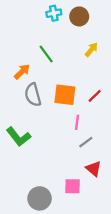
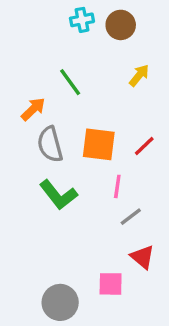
green L-shape: (19, 137) -> (58, 195), moved

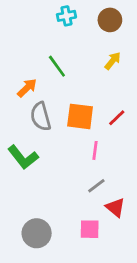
brown circle: (121, 25) -> (110, 20), moved
green L-shape: (58, 195) -> (23, 157), moved
gray line: (131, 217) -> (96, 186), moved
gray circle: (60, 302) -> (37, 233), moved

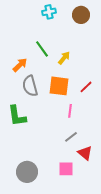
yellow arrow: (113, 61) -> (64, 58), moved
green L-shape: (23, 157) -> (17, 116), turned 30

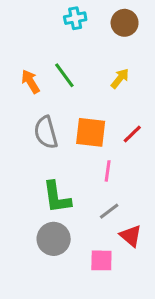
yellow arrow: (64, 58) -> (120, 78), moved
orange arrow: (20, 65) -> (30, 81), moved, turned -77
green L-shape: (17, 116) -> (57, 197), moved
gray circle: (27, 172) -> (54, 239), moved

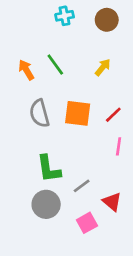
pink line: (108, 171) -> (119, 146), moved
gray line: (109, 211) -> (82, 186), moved
pink square: (101, 260) -> (87, 223), turned -30

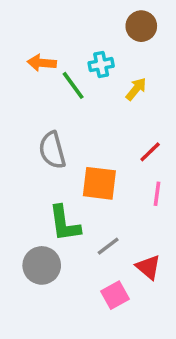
cyan cross: (65, 16) -> (101, 65), moved
orange arrow: (26, 70) -> (42, 63), moved, turned -54
orange square: (78, 113) -> (99, 183), moved
gray circle: (46, 204) -> (42, 265), moved

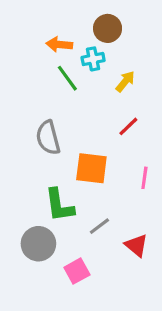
brown circle: (141, 26) -> (108, 28), moved
orange arrow: (42, 63) -> (59, 44), moved
red line: (150, 152) -> (128, 126), moved
pink square: (115, 295) -> (77, 271), moved

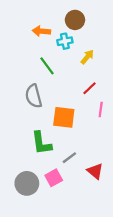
green line: (67, 78) -> (47, 66), moved
pink line: (144, 178) -> (101, 110), moved
gray circle: (38, 244) -> (27, 183), moved
pink square: (77, 271) -> (54, 178), moved

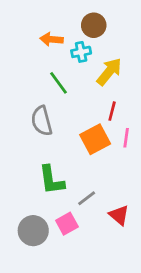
yellow arrow: (87, 57) -> (109, 72), size x1.5
red line: (90, 88) -> (112, 111), turned -32
orange square: (64, 117) -> (95, 139), moved, turned -35

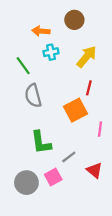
cyan cross: (81, 52) -> (51, 52), moved
green line: (59, 83) -> (23, 66), moved
pink line: (126, 138) -> (100, 129), moved

